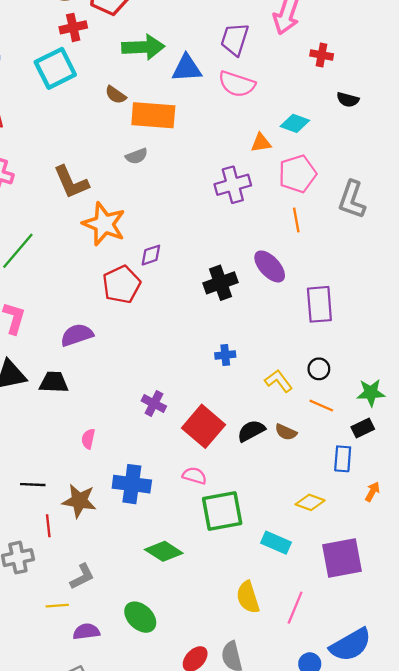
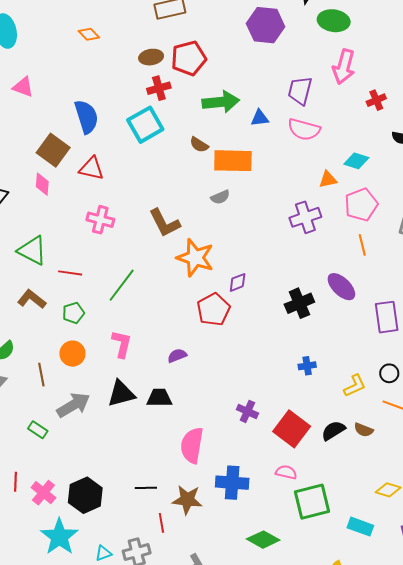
red cross: (322, 55) -> (376, 100), turned -30
blue triangle: (187, 68) -> (260, 118), size x0.7
purple semicircle: (77, 335) -> (177, 356), size x0.7
yellow L-shape: (279, 381) -> (355, 386), turned 105
pink semicircle: (88, 439) -> (192, 445), size x2.0

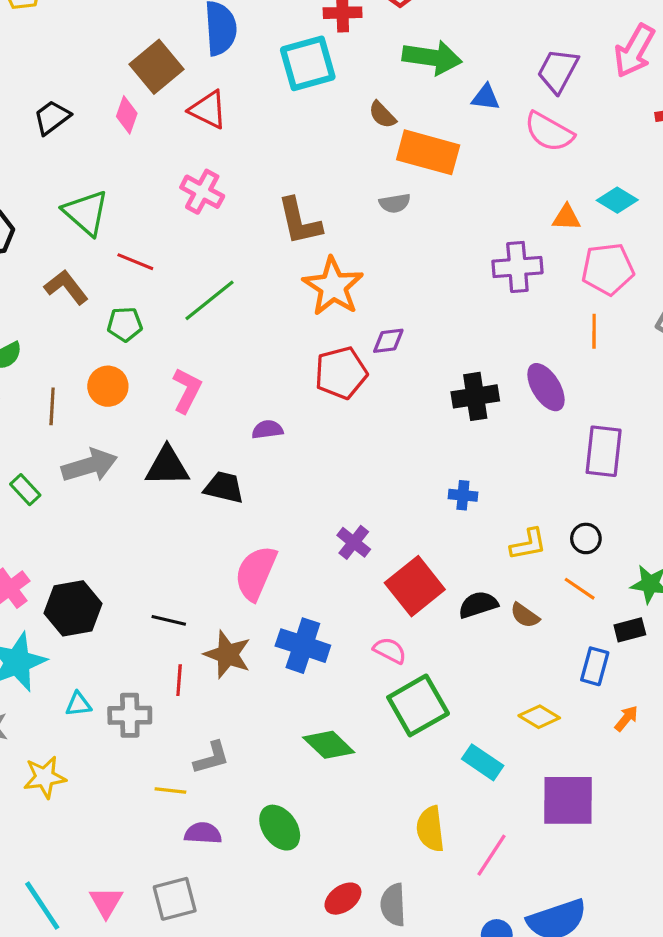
green square: (312, 502) -> (418, 705), turned -30

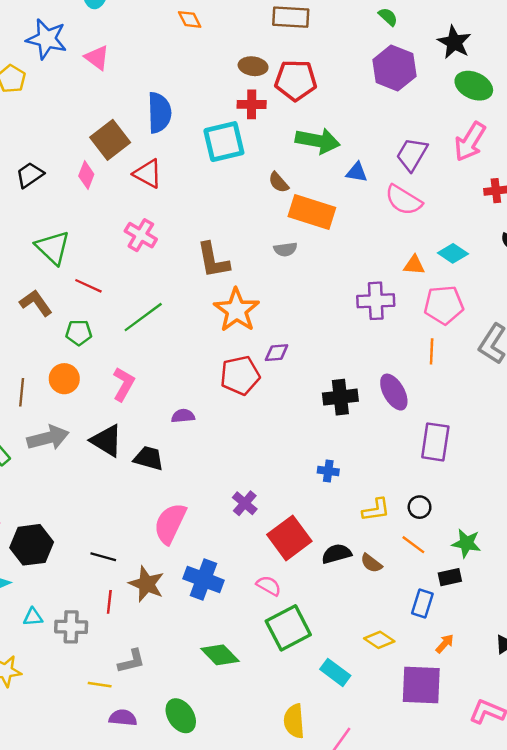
black triangle: (167, 466) -> (107, 441), turned 30
purple square: (568, 800) -> (421, 685), moved

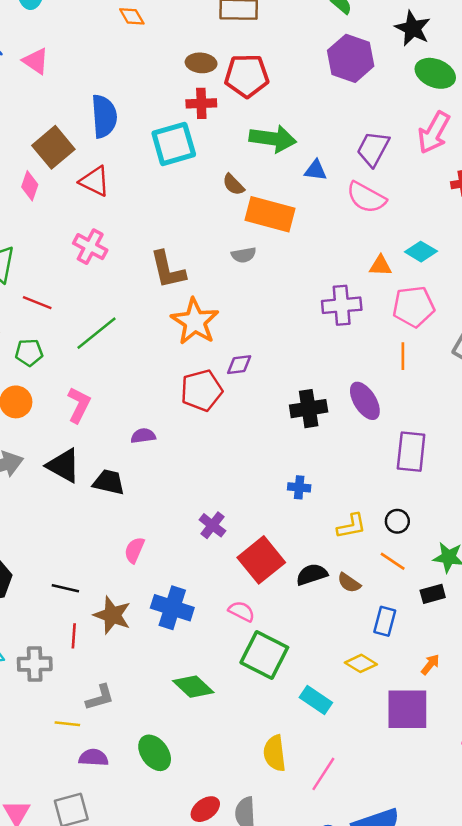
pink semicircle: (170, 523) -> (134, 550), size x0.6
blue rectangle: (422, 604) -> (385, 621), moved
green square: (288, 628) -> (264, 655), turned -33

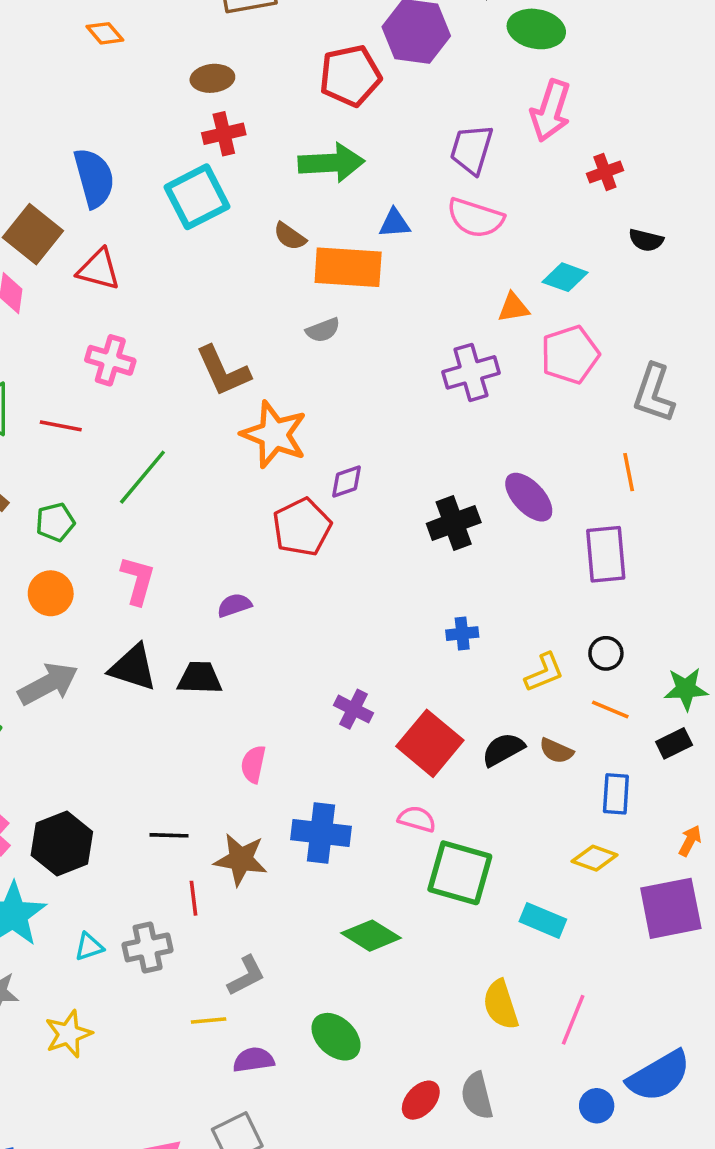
red pentagon: (247, 76) -> (350, 76), moved
blue triangle: (316, 170) -> (395, 223), moved
red line: (37, 303) -> (61, 426), moved
orange line: (403, 356) -> (629, 472), moved

